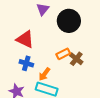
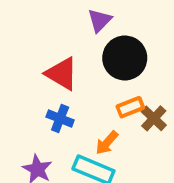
black circle: (69, 21) -> (125, 58), moved
orange arrow: (44, 74) -> (107, 143), moved

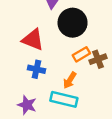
brown cross: (154, 118) -> (98, 59), turned 35

